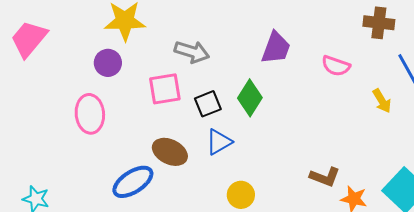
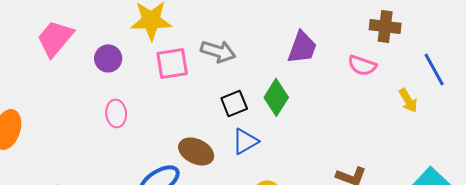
brown cross: (379, 23) -> (385, 26), moved
purple circle: (108, 63) -> (108, 58), moved
pink square: (165, 89) -> (172, 63), moved
pink ellipse: (90, 114) -> (116, 113), size x0.7

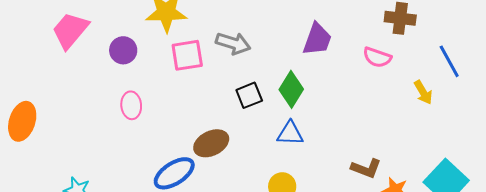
blue triangle: (245, 141) -> (290, 133), moved, turned 32
brown ellipse: (196, 151) -> (211, 143), turned -52

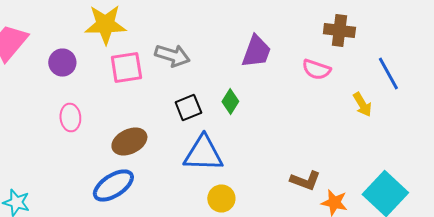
green diamond: (291, 89) -> (230, 102), size x0.7
blue triangle: (290, 133) -> (203, 154), moved, size x1.5
brown ellipse: (211, 143) -> (129, 142), moved

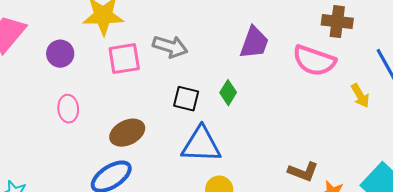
pink semicircle: (316, 70) -> (314, 61), size x1.5
black square: (188, 108) -> (186, 99), turned 36

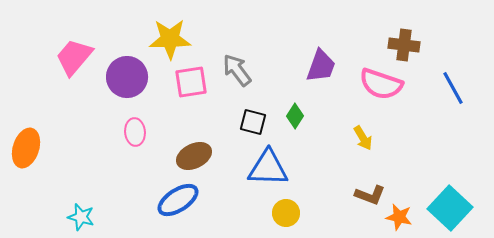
gray arrow: (170, 47) -> (237, 70), turned -144
purple circle: (60, 54) -> (127, 77), size x1.5
yellow arrow: (360, 96) -> (363, 138), moved

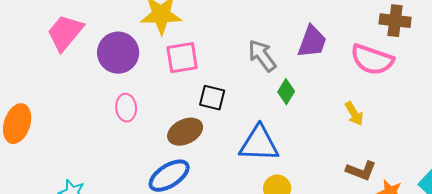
gray arrow: (237, 70) -> (262, 56), moved
black square: (253, 122) -> (212, 98), moved

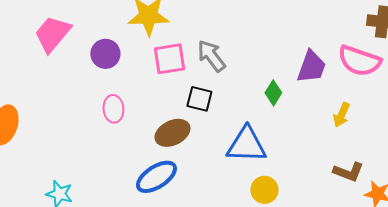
purple trapezoid: (312, 42) -> (311, 67), moved
purple circle: (118, 53) -> (105, 54), size x0.7
gray arrow: (262, 56) -> (211, 56), moved
yellow arrow: (354, 114) -> (341, 115), turned 55

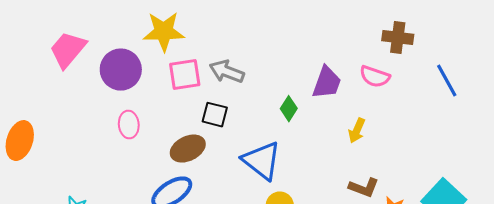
purple circle: (105, 54) -> (121, 70), size x1.4
gray arrow: (211, 56) -> (227, 72), turned -32
pink semicircle: (359, 61) -> (375, 77), size x0.7
blue triangle: (246, 145) -> (262, 161), turned 36

